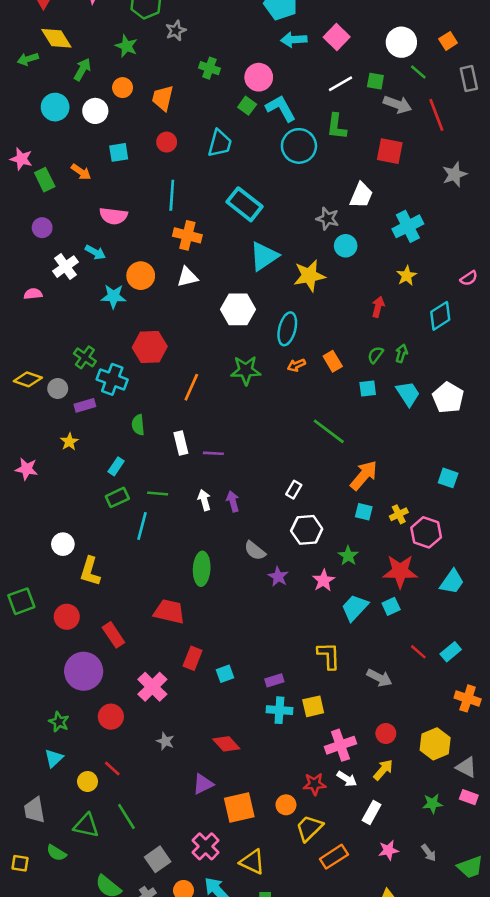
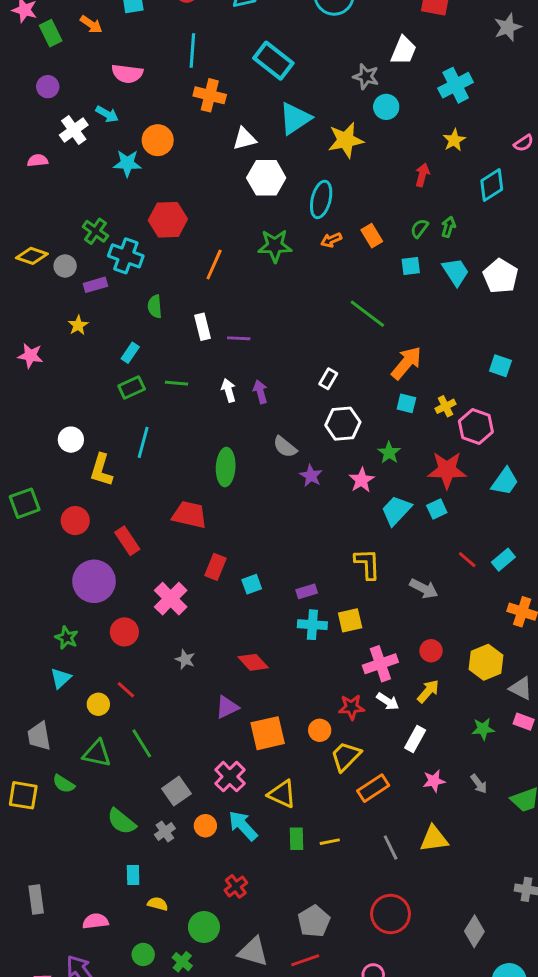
white triangle: (187, 277) -> (244, 139), moved
cyan line: (142, 526) -> (143, 442), moved
yellow square: (20, 863) -> (23, 795), size x1.5

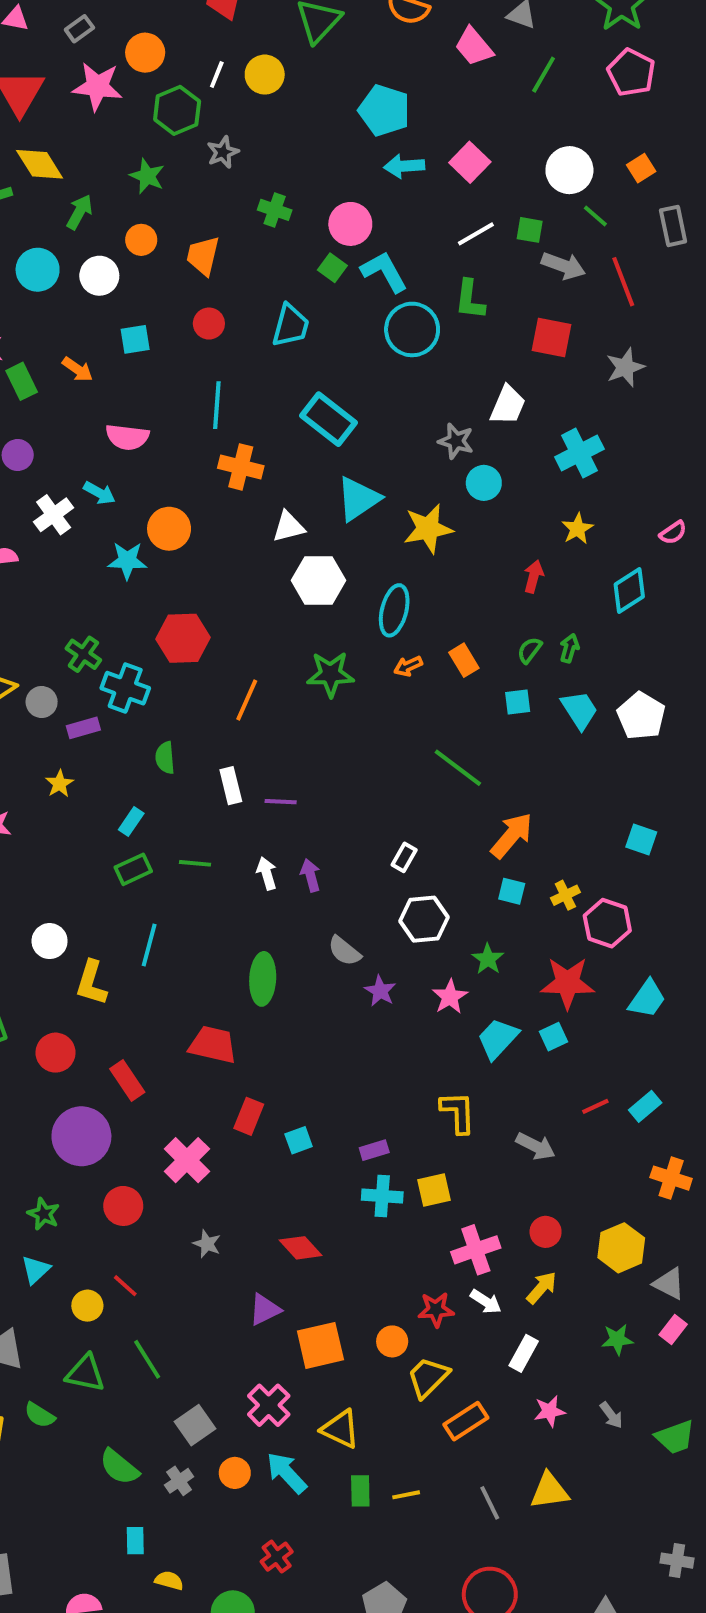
gray star: (508, 27) -> (625, 367), moved
red line: (467, 560) -> (595, 1106), turned -66
pink rectangle: (524, 722) -> (673, 1329), turned -72

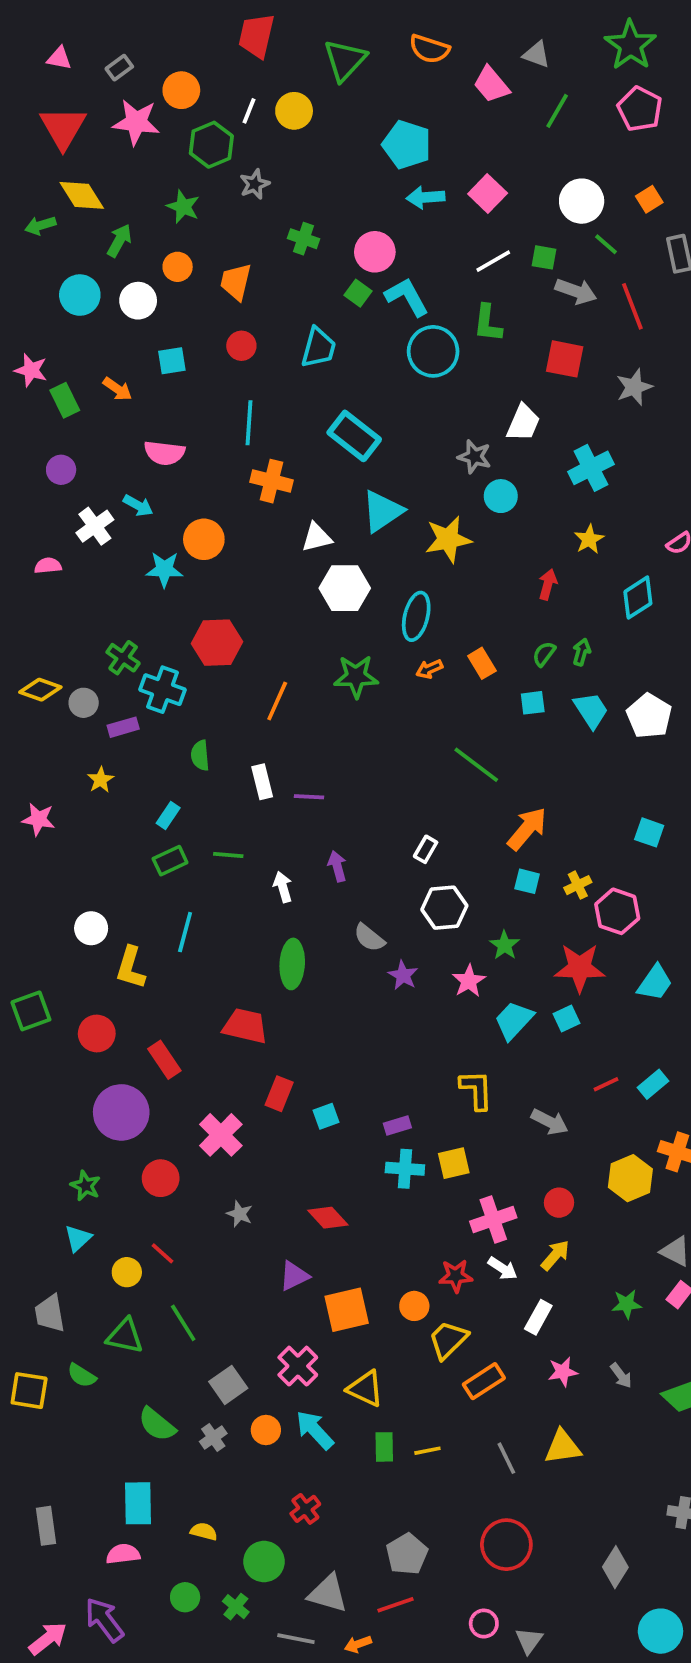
white arrow: (267, 873) -> (283, 887), moved
yellow hexagon: (621, 1248) -> (630, 1178), moved
cyan rectangle: (135, 1541) -> (138, 1503), moved, size x1.6

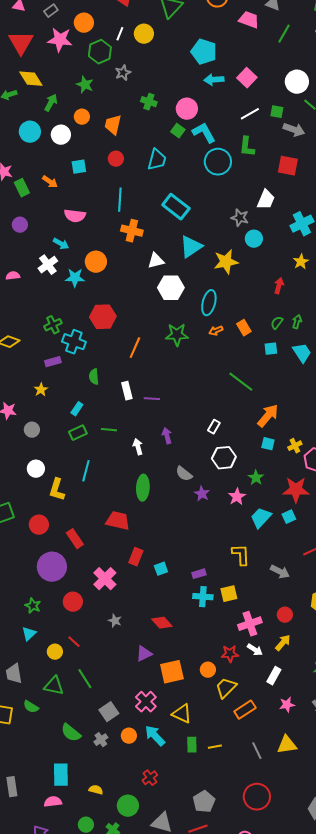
pink trapezoid: (491, 85) -> (249, 20), turned 150
white cross: (95, 526) -> (48, 265), moved
green cross: (123, 658) -> (53, 325), turned 30
gray circle: (84, 703) -> (32, 430), moved

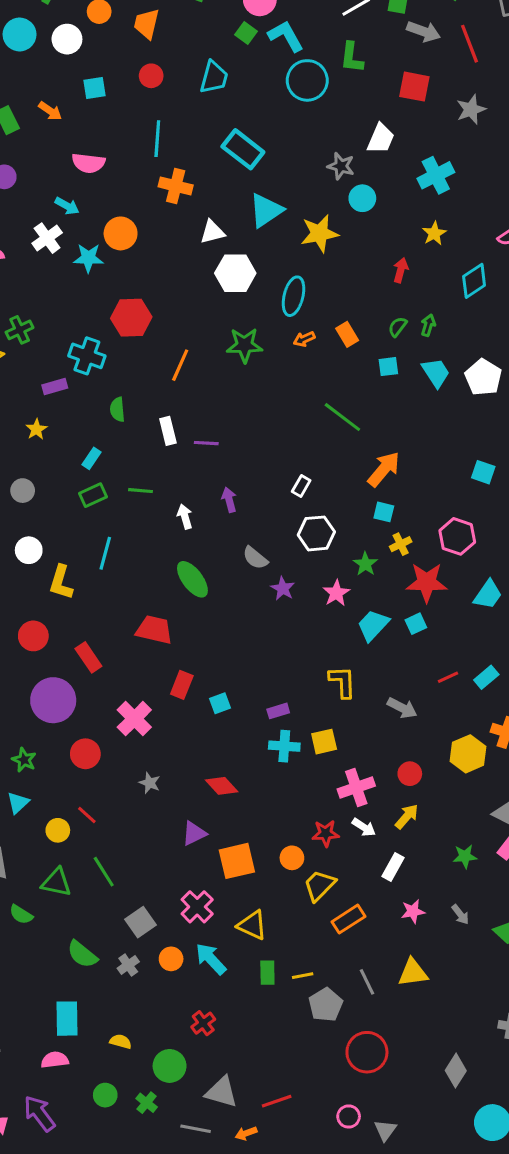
green cross: (53, 325) -> (20, 330), moved
yellow cross: (295, 446) -> (401, 544), moved
green ellipse: (143, 488) -> (192, 579), turned -40
gray pentagon: (204, 802) -> (326, 1005), moved

